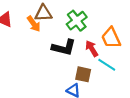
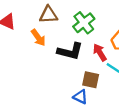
orange arrow: (34, 24) -> (38, 38), moved

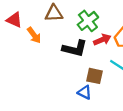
orange arrow: (38, 38) -> (34, 35), moved
red arrow: (100, 52) -> (102, 40), moved, turned 98

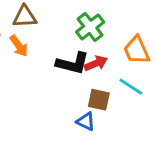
brown triangle: (54, 13) -> (25, 17), moved
red arrow: (102, 40) -> (96, 63), moved

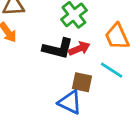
blue triangle: (86, 122) -> (70, 102), size x1.4

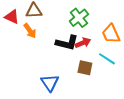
blue triangle: (70, 102) -> (50, 83), moved, turned 30

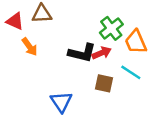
green cross: (79, 18) -> (111, 28), moved
orange arrow: (30, 31) -> (30, 47), moved

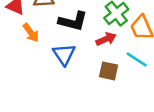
black L-shape: (82, 53) -> (73, 21), moved
blue triangle: (61, 102) -> (64, 54), moved

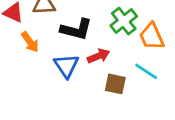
red arrow: (106, 39) -> (99, 56), moved

